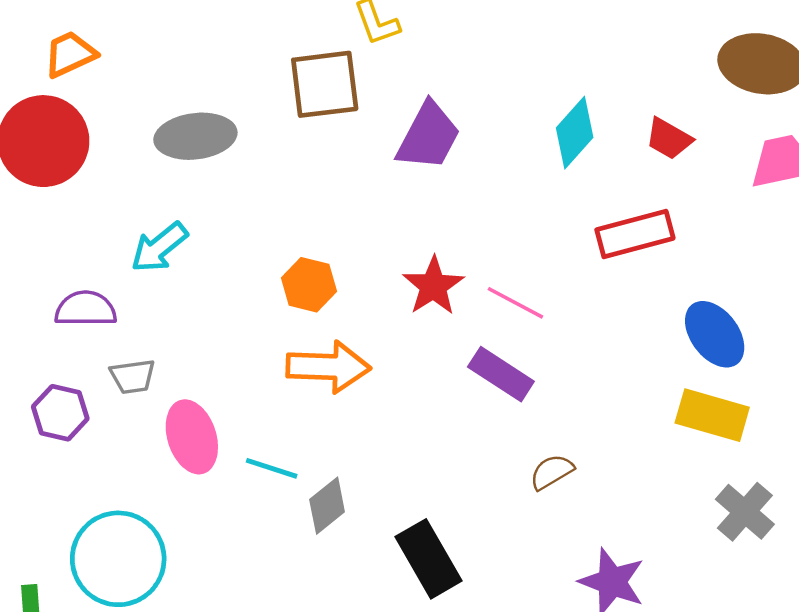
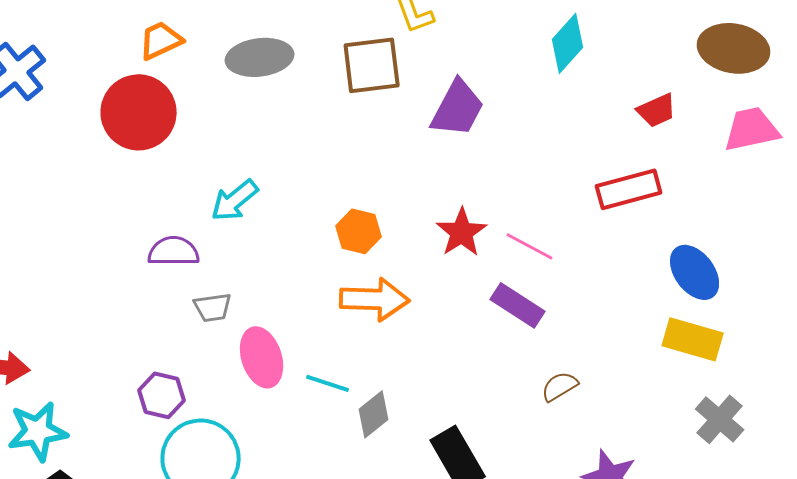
cyan diamond: (575, 133) -> (568, 43), moved
gray ellipse: (195, 136) -> (260, 57), moved
red trapezoid: (669, 139) -> (657, 110), turned -54
purple hexagon: (60, 413) -> (162, 395), moved

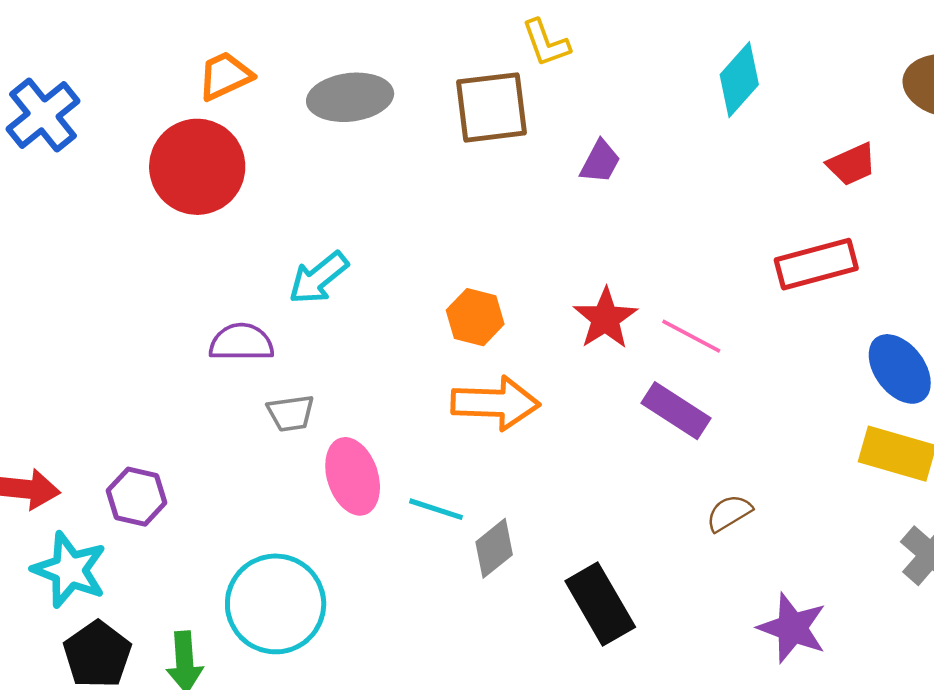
purple trapezoid: (458, 108) -> (600, 162), size x0.6
purple hexagon: (162, 395) -> (137, 497), moved
cyan star: (38, 431) -> (70, 570), turned 30

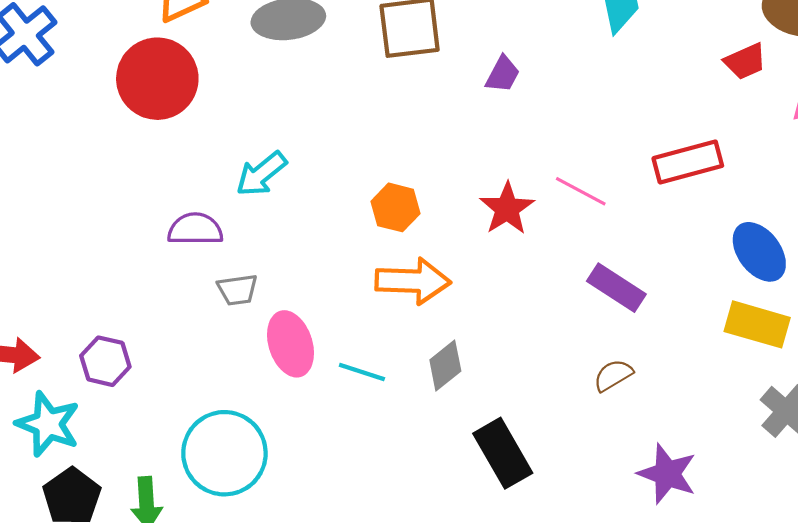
red trapezoid: (852, 164) -> (745, 61), moved
pink line: (691, 336) -> (581, 191), moved
purple rectangle: (676, 411) -> (616, 288), moved
gray diamond: (494, 548) -> (445, 366), moved

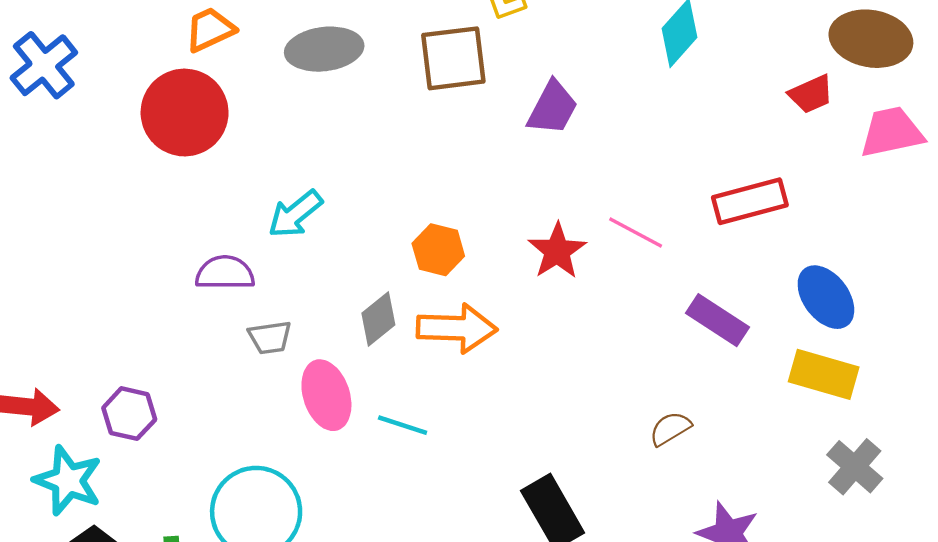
purple trapezoid: (503, 74) -> (553, 108), size x1.4
purple rectangle: (616, 288) -> (718, 320), moved
gray diamond: (445, 366) -> (378, 319), moved

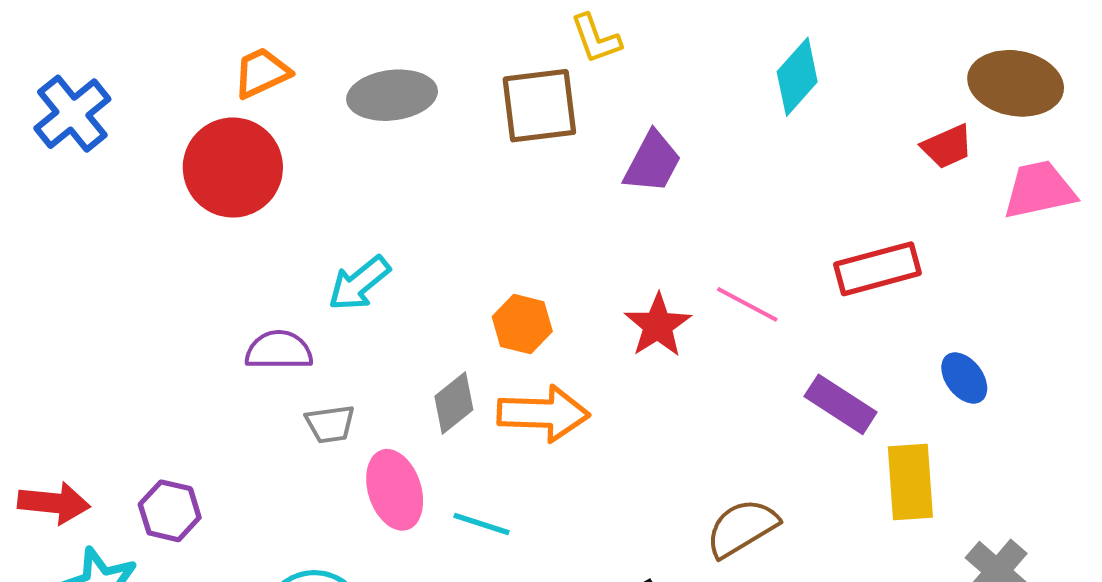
blue ellipse: (826, 297) -> (964, 378), size x0.7
yellow rectangle: (824, 374) -> (910, 482), moved, turned 70
brown semicircle: (670, 429) -> (742, 528), moved, size x1.5

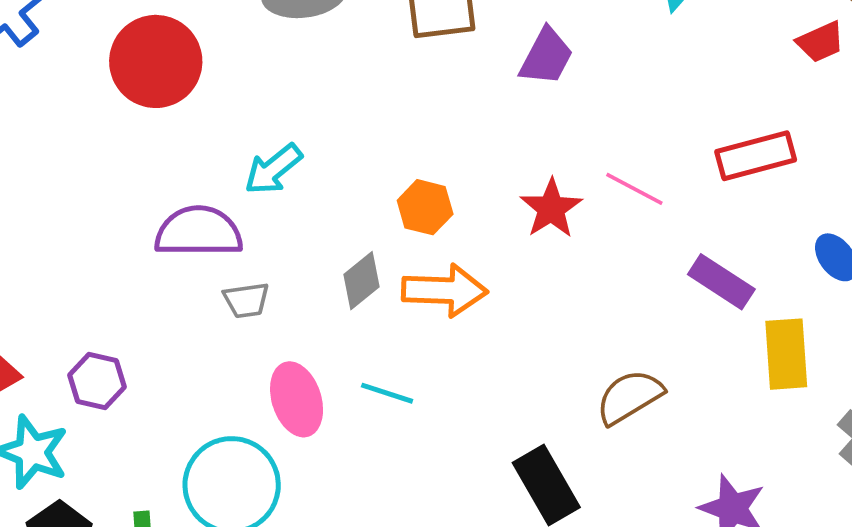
purple semicircle: (279, 350) -> (199, 232), size x1.4
pink ellipse: (395, 490) -> (297, 399), moved

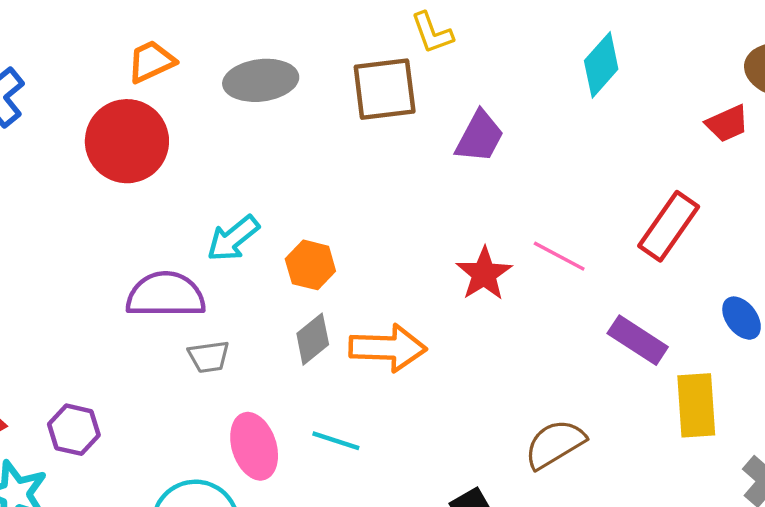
red rectangle: (756, 156) -> (669, 226), turned -40
orange hexagon: (425, 207) -> (310, 265), moved

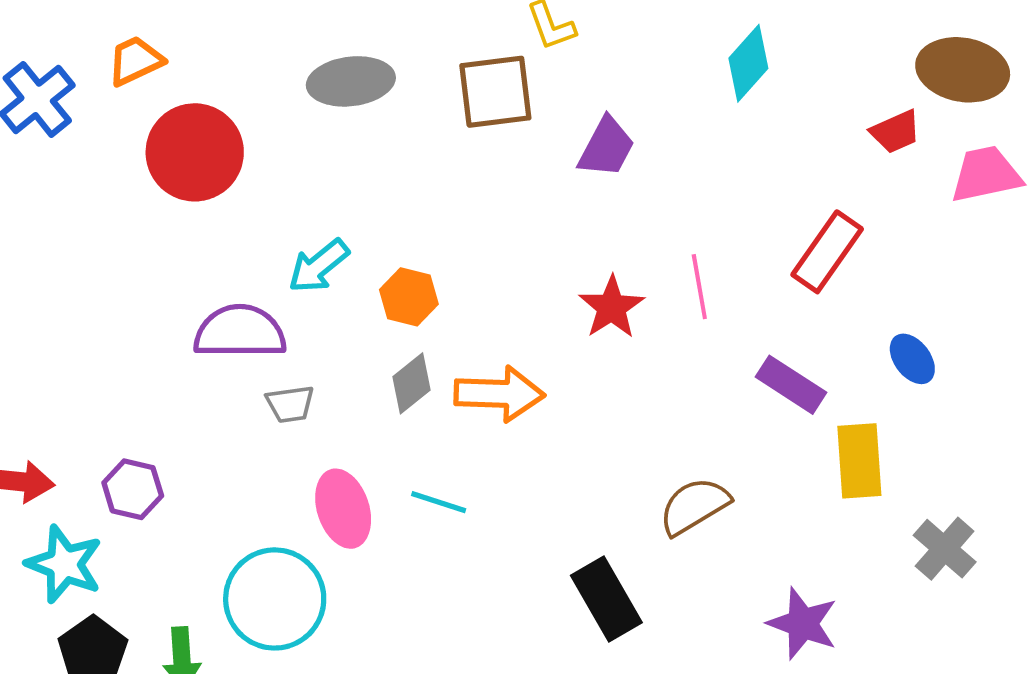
orange trapezoid: (151, 62) -> (135, 61), moved
pink line: (559, 256) -> (699, 287), turned 52

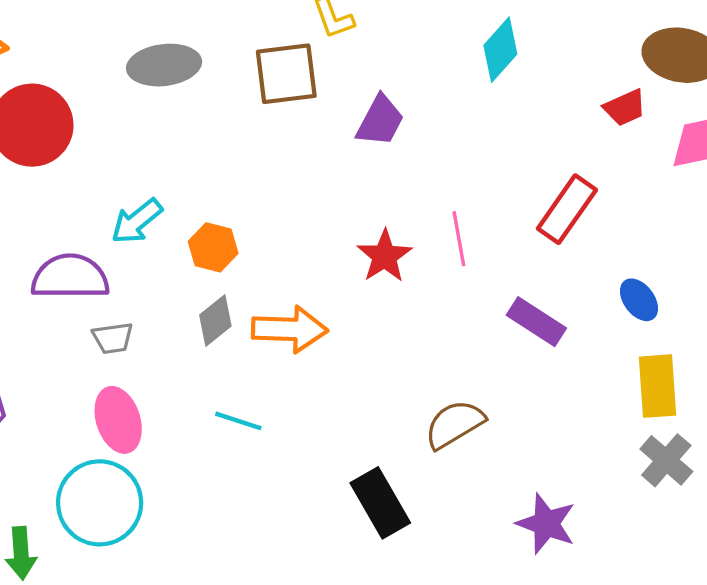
yellow rectangle: (859, 461) -> (658, 386), moved
pink ellipse: (343, 509) -> (118, 420), moved

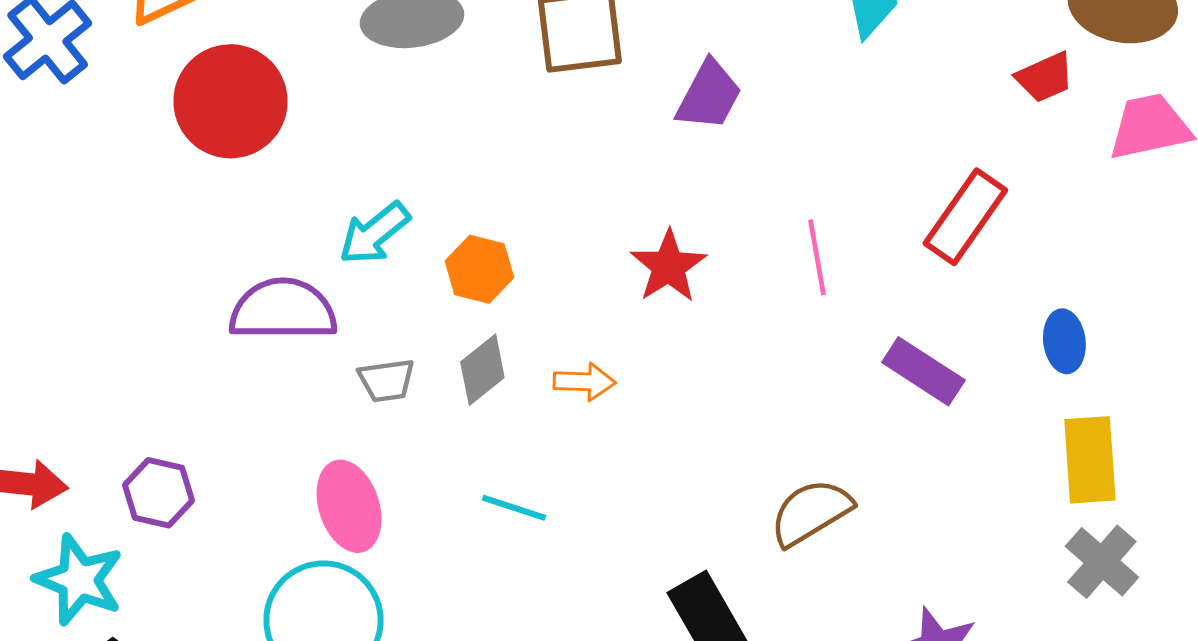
red star: (385, 256) -> (668, 266), moved
blue ellipse: (639, 300) -> (1064, 341), turned 30
orange arrow: (290, 329) -> (584, 382), size x0.6
gray trapezoid: (113, 338) -> (386, 380), moved

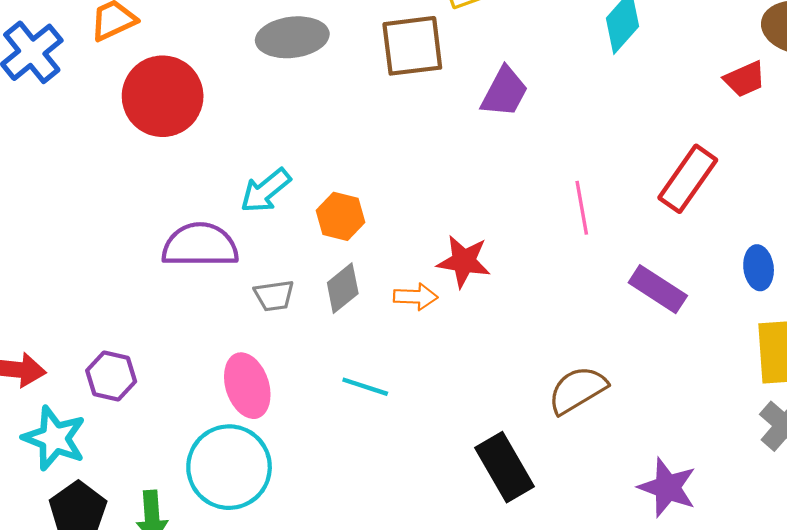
red star: (668, 266) -> (464, 261), moved, turned -30

